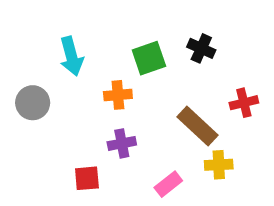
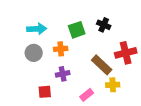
cyan arrow: (71, 56) -> (37, 29), turned -78
gray circle: (33, 103) -> (34, 53), moved
red cross: (244, 103) -> (126, 53), size x1.5

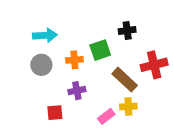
black cross: (104, 25) -> (127, 31), turned -32
green square: (77, 30) -> (100, 50), moved
yellow cross: (113, 85) -> (128, 107), moved

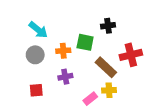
cyan arrow: (45, 35) -> (38, 30), turned 42
green square: (100, 50) -> (85, 42), turned 30
red square: (55, 113) -> (36, 90), moved

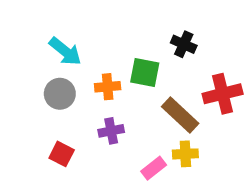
black cross: (108, 26) -> (184, 44), turned 32
red square: (36, 90) -> (62, 154), turned 32

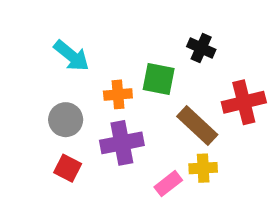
gray circle: (60, 94) -> (66, 120), moved
purple cross: (111, 131) -> (122, 143), size x1.5

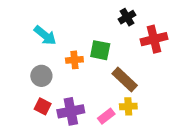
black cross: (201, 48) -> (127, 17), moved, turned 35
red cross: (244, 102) -> (154, 39), moved
purple cross: (122, 143) -> (71, 111), moved

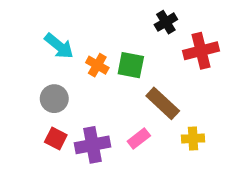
orange cross: (74, 60) -> (97, 65), moved, turned 35
yellow cross: (128, 106) -> (193, 139), moved
pink rectangle: (106, 116) -> (139, 139), moved

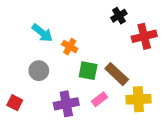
green square: (131, 65) -> (88, 71), moved
red square: (56, 139) -> (15, 103), moved
yellow cross: (193, 139) -> (138, 99), size x1.5

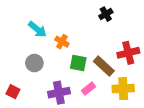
red cross: (144, 36) -> (128, 53), moved

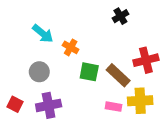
pink rectangle: (88, 89) -> (113, 107), moved, turned 48
purple cross: (59, 93) -> (49, 105), moved

